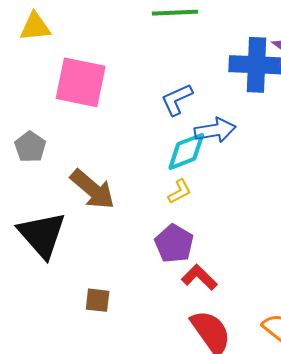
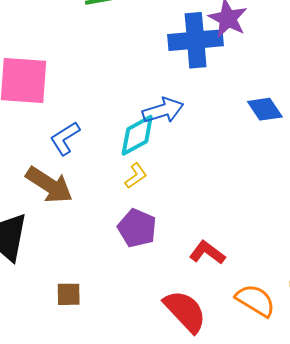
blue L-shape: (177, 100) -> (65, 138), moved
red L-shape: (199, 277) -> (207, 253), moved

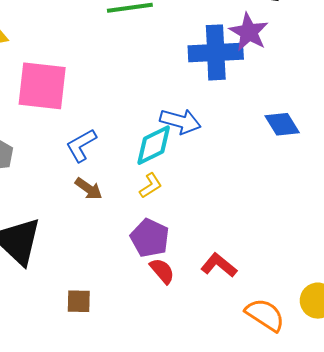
blue arrow: (163, 110) -> (180, 121), turned 30
brown arrow: (49, 185) -> (89, 189), moved, size x0.6
red semicircle: (185, 311) -> (162, 271), moved, size x0.6

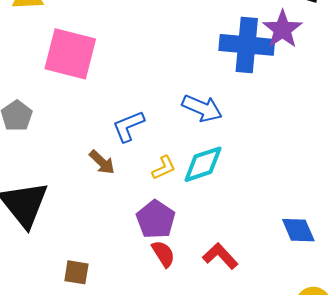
blue diamond: (282, 124) -> (298, 230), moved
blue L-shape: (81, 145) -> (128, 126), moved
cyan diamond: (154, 145) -> (203, 164), moved

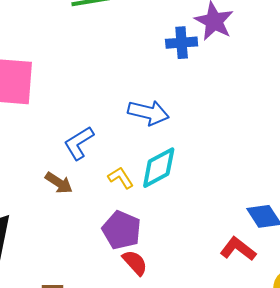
blue cross: (247, 45) -> (182, 43), size x0.6
yellow L-shape: (164, 168) -> (121, 178), turned -88
red L-shape: (220, 256) -> (238, 249), moved

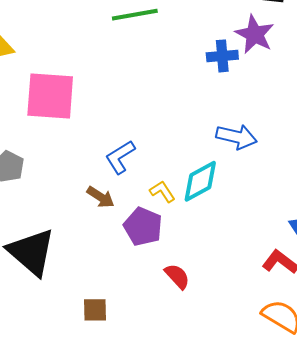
blue arrow: (148, 113) -> (237, 137), moved
purple pentagon: (122, 230) -> (143, 226), moved

